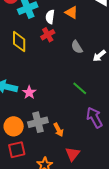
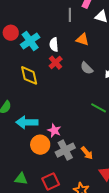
orange triangle: (71, 12) -> (82, 39), moved
pink star: (29, 92) -> (54, 130), moved
orange circle: (14, 126) -> (40, 145), moved

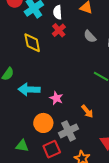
orange circle: (40, 145) -> (43, 123), moved
gray cross: (65, 150) -> (69, 131), moved
orange arrow: (87, 153) -> (87, 111), moved

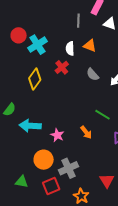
white semicircle: (58, 12) -> (70, 49), moved
yellow diamond: (32, 43) -> (35, 79), turned 45
orange arrow: (87, 111) -> (86, 132), moved

